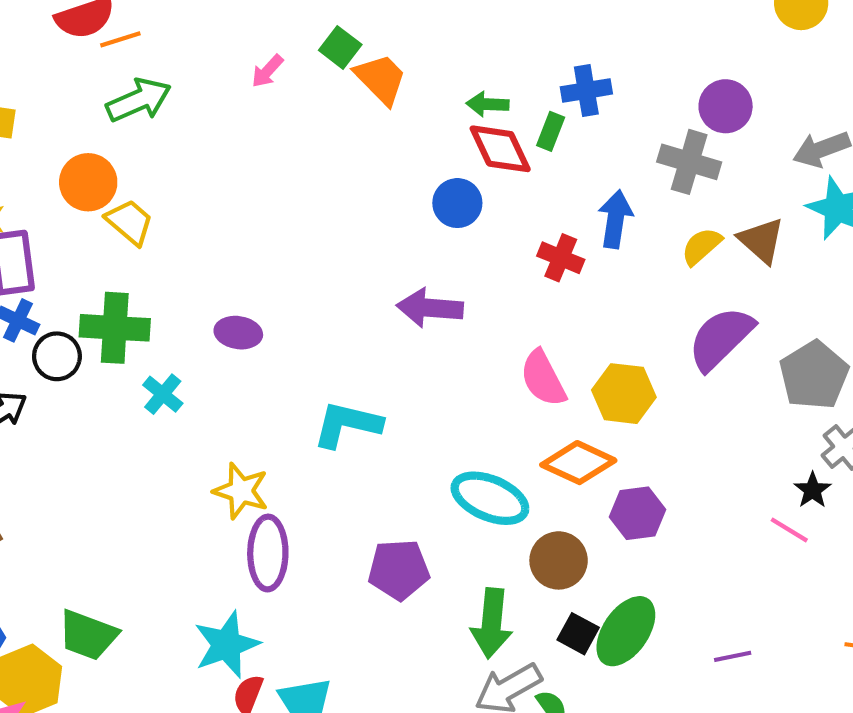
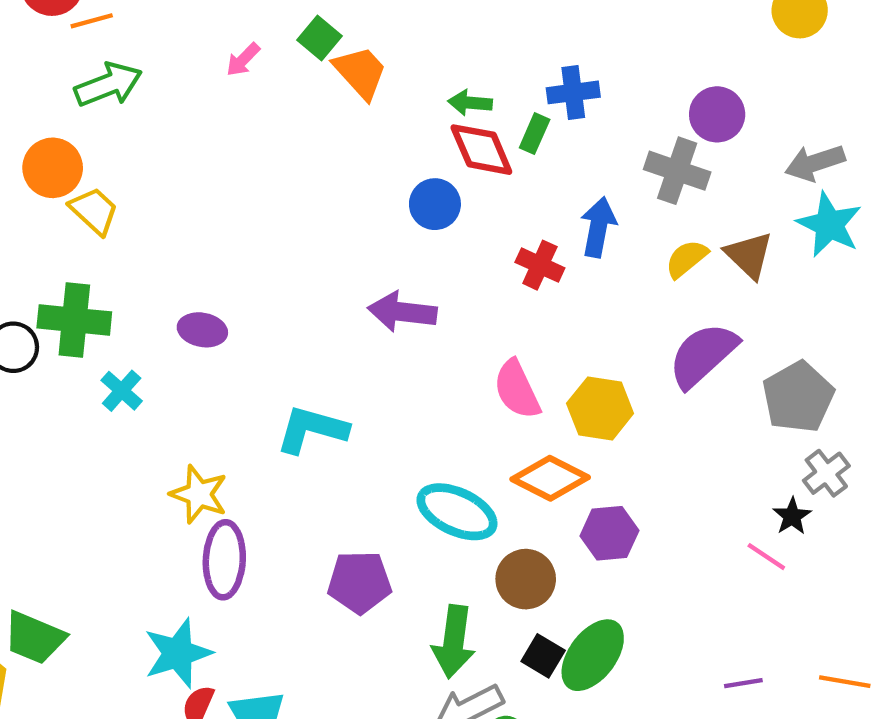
purple line: (733, 656) -> (743, 683), moved

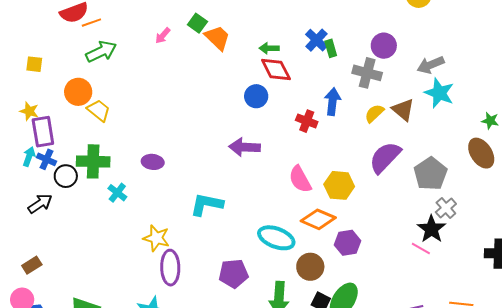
blue cross: (573, 92) -> (317, 40), turned -35
green rectangle: (535, 134) -> (331, 48), moved, turned -36
black star: (792, 516) -> (431, 229), size x1.6

